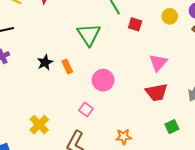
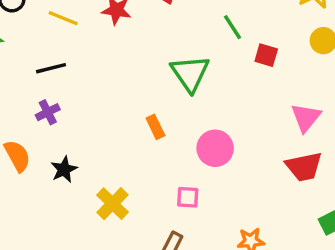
black star: (45, 62) -> (64, 169), moved
pink square: (86, 109) -> (188, 197), turned -32
yellow cross: (39, 125) -> (112, 204), moved

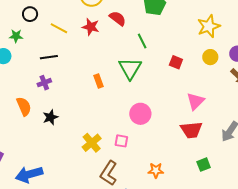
green line: (233, 27) -> (142, 41), moved
orange rectangle: (155, 127) -> (98, 81), moved
yellow cross: (112, 204) -> (92, 143), moved

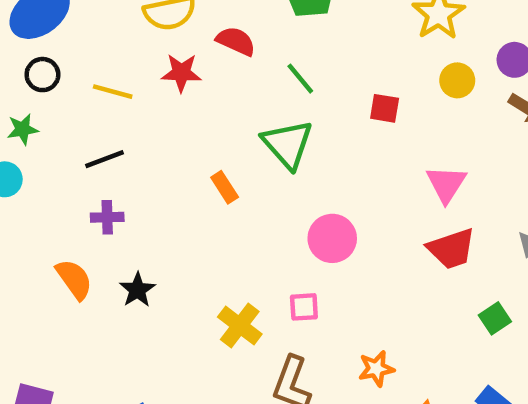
purple cross: (44, 83) -> (107, 217), turned 32
orange star: (156, 170) -> (376, 369), moved

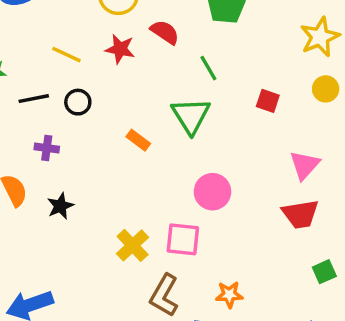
black circle: (42, 75) -> (78, 102), moved
black line: (105, 159) -> (34, 99), moved
orange rectangle: (225, 187) -> (138, 140), turned -30
pink square: (304, 307) -> (183, 239), size x1.5

